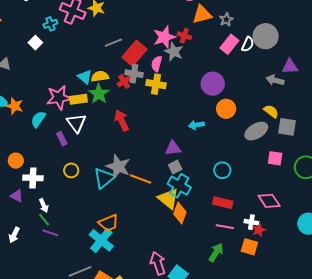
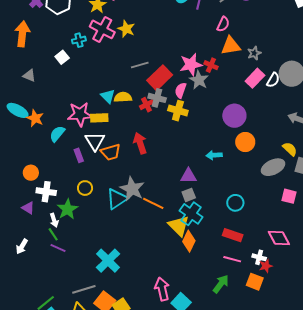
green star: (99, 94) -> (67, 209), moved
orange trapezoid: (108, 223) -> (111, 152), moved

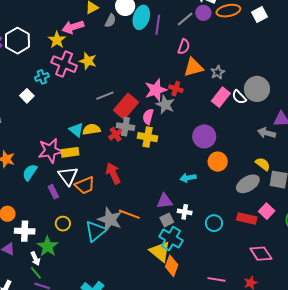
white semicircle: (273, 80) -> (239, 97), turned 112
pink square: (289, 196) -> (267, 211), turned 35
orange line: (153, 203) -> (129, 214), moved
red rectangle: (233, 235) -> (247, 219), moved
white cross: (259, 257) -> (185, 212), moved

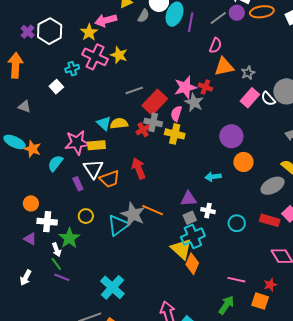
cyan cross: (171, 239) -> (193, 237), turned 35

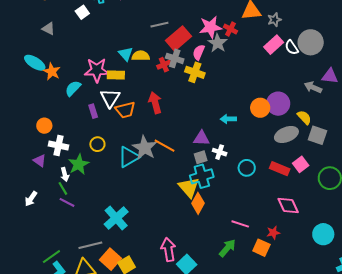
purple circle: (231, 136) -> (278, 104), moved

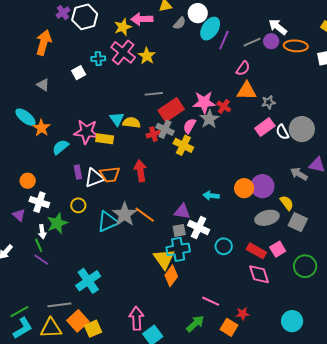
white triangle: (110, 98) -> (94, 178), moved, turned 30
white cross: (220, 152) -> (199, 227), size x1.5
pink diamond: (288, 206) -> (259, 274), moved

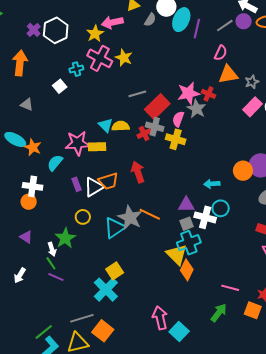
white cross: (39, 202) -> (33, 186), moved
cyan circle: (224, 246) -> (221, 208), moved
yellow square: (93, 329) -> (115, 271), moved

